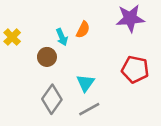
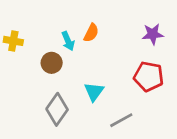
purple star: (130, 18) -> (153, 34), moved, size x0.7
yellow cross: (12, 37) -> (13, 41), turned -35
gray line: (89, 109) -> (121, 120), moved

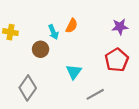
red pentagon: (149, 76) -> (117, 60), turned 30
gray diamond: (57, 109) -> (28, 88), moved

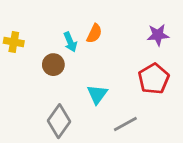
gray diamond: (28, 88) -> (59, 121), moved

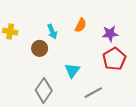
orange semicircle: (94, 34) -> (81, 25), moved
purple star: (158, 35) -> (110, 34), moved

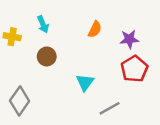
cyan arrow: (52, 32) -> (43, 24), moved
gray diamond: (44, 90) -> (20, 101), moved

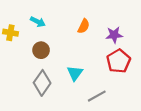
cyan arrow: (43, 24) -> (38, 22), turned -40
gray diamond: (20, 101) -> (42, 83), moved

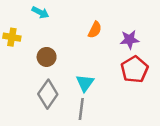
cyan arrow: (38, 22) -> (40, 12), moved
gray line: (97, 96) -> (81, 109), moved, turned -54

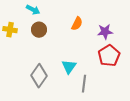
brown circle: (47, 57) -> (39, 30), moved
gray line: (81, 109) -> (84, 84), moved

